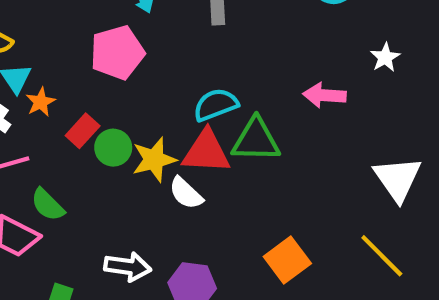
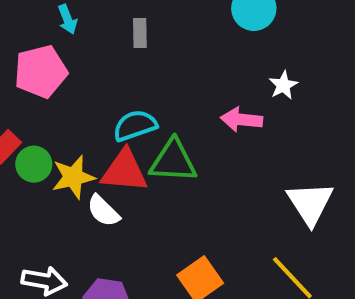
white star: (385, 57) -> (283, 85), moved

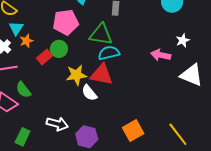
green triangle: (173, 161) -> (101, 34), moved
green circle: (34, 164) -> (59, 49), moved
white triangle: (310, 203) -> (192, 75), moved, turned -40

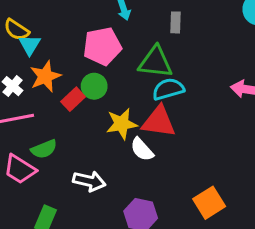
cyan triangle: (16, 28) -> (30, 45), moved
orange star: (26, 41) -> (45, 76), size x1.5
green semicircle: (23, 90) -> (44, 149), turned -72
white arrow: (57, 124) -> (89, 181), moved

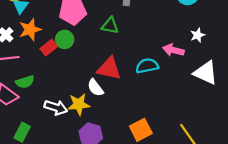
green triangle: (155, 62) -> (110, 26), size x0.7
cyan semicircle: (168, 89) -> (147, 66), moved
yellow star: (122, 124) -> (79, 104), moved

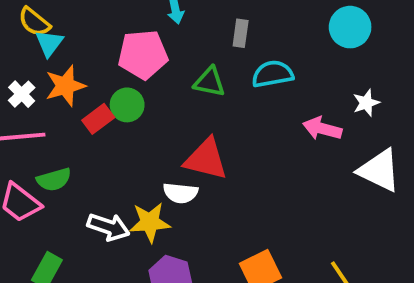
cyan semicircle: (147, 66) -> (273, 74), moved
white semicircle: (95, 88) -> (181, 193), turned -48

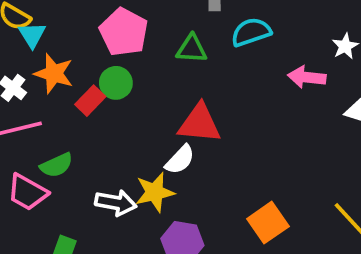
pink pentagon: (143, 54) -> (124, 32), turned -30
orange star: (65, 86) -> (54, 73), turned -30
white semicircle: (181, 193) -> (180, 160), turned -44

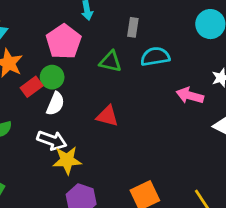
red triangle: (199, 123) -> (107, 116), size x0.7
white semicircle: (180, 160) -> (55, 104), moved, turned -30
white arrow: (116, 203) -> (52, 140), moved

